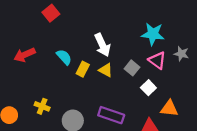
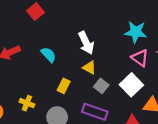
gray square: (132, 68) -> (101, 86), moved
yellow rectangle: (83, 69) -> (64, 86), moved
white square: (148, 88) -> (131, 85), size x1.5

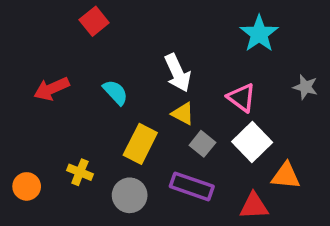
cyan star: (136, 32) -> (259, 34), moved, turned 30
pink triangle: (140, 58) -> (241, 98), moved
yellow rectangle: (64, 86) -> (140, 144), size x1.5

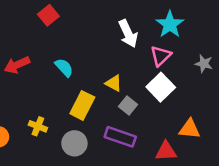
white arrow: (178, 73) -> (128, 34), moved
pink triangle: (241, 98) -> (161, 56), moved, turned 40
white square: (252, 142) -> (161, 87), moved

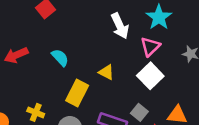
gray square: (128, 105) -> (139, 112), moved

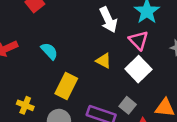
pink triangle: (150, 47) -> (138, 40), turned -30
yellow triangle: (106, 72) -> (104, 61), moved

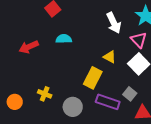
cyan semicircle: (49, 51) -> (64, 39), moved, turned -49
yellow rectangle: (66, 86) -> (93, 78), moved

